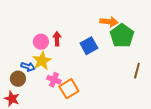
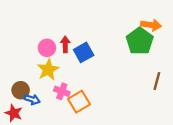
orange arrow: (109, 22) -> (151, 25), moved
blue square: (89, 46) -> (84, 52), moved
blue arrow: (28, 67) -> (32, 99), moved

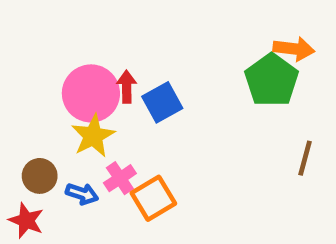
pink circle: (47, 48) -> (91, 93), size x1.6
pink cross: (62, 91) -> (120, 178), turned 35
blue arrow: (32, 99) -> (82, 194), moved

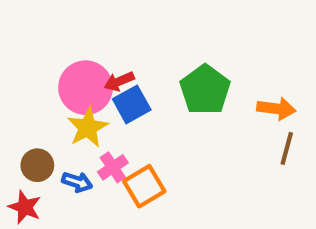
orange arrow: (294, 49) -> (276, 109), moved
green pentagon: (272, 80) -> (205, 90), moved
red arrow: (127, 87) -> (119, 81), turned -112
blue square: (162, 102) -> (132, 104), moved

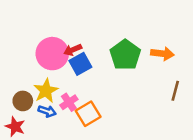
orange arrow: (276, 109) -> (162, 54), moved
yellow star: (88, 127) -> (46, 91), moved

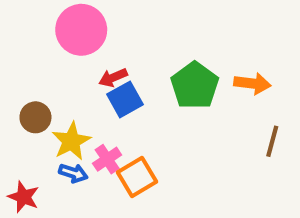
pink circle: (52, 54) -> (81, 30), moved
brown circle: (23, 101) -> (35, 117), moved

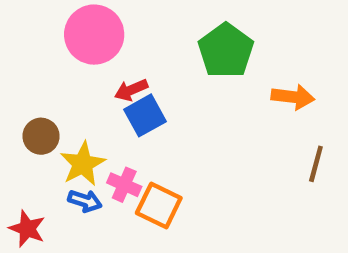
green pentagon: (195, 85) -> (226, 51), moved
pink cross: (107, 159) -> (124, 185), turned -32
orange square: (137, 177) -> (159, 205), turned -33

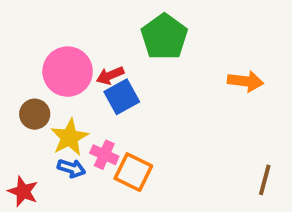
pink circle: (94, 35) -> (68, 72), moved
green pentagon: (226, 51) -> (164, 37), moved
brown line: (316, 164) -> (265, 180), moved

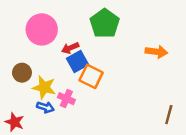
pink circle: (68, 72) -> (42, 29), moved
yellow star: (69, 137) -> (44, 87), turned -30
orange square: (133, 172) -> (91, 76), moved

